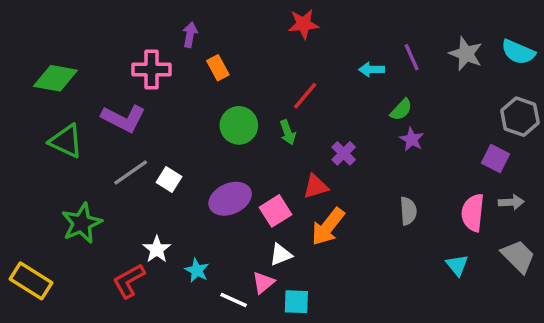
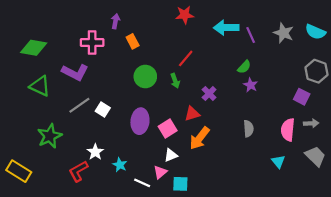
cyan arrow: (372, 69) -> (226, 28), moved, size x1.6
purple ellipse: (230, 199) -> (140, 121), turned -60

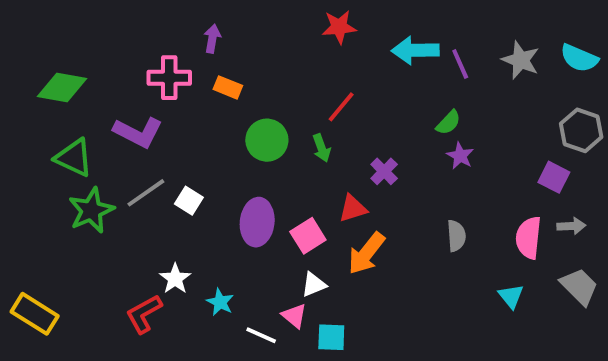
orange rectangle: (133, 41) -> (228, 87), moved, turned -40
green star: (50, 136) -> (91, 210), moved
pink triangle: (160, 172) -> (294, 316), turned -40

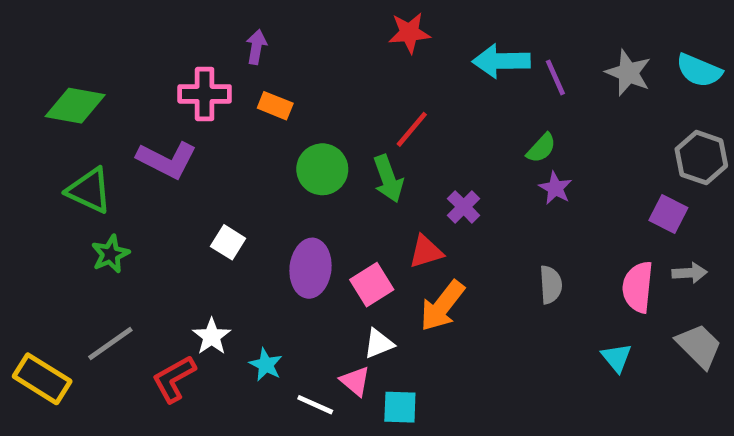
green arrow: (322, 148) -> (388, 179), size x1.4
gray line: (146, 193) -> (110, 344), moved
green star: (91, 210) -> (110, 254), size x0.7

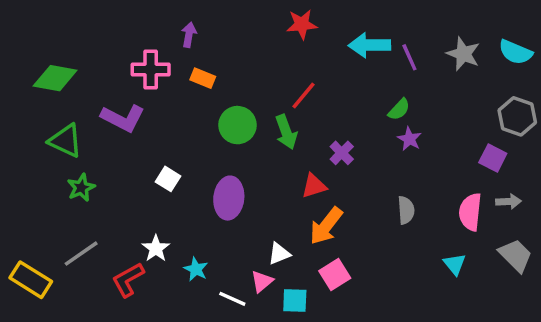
pink square: (372, 285) -> (335, 274), moved
pink triangle: (355, 381) -> (262, 281), turned 40

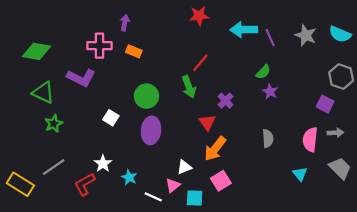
green circle: (237, 125) -> (146, 96), moved
red triangle: (314, 186) -> (207, 122), turned -48

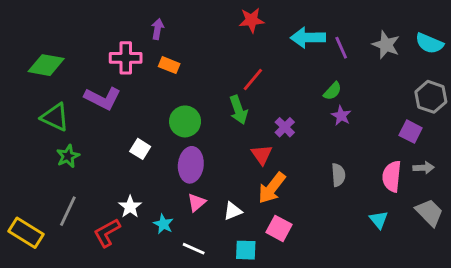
gray line: (54, 167) -> (68, 211), turned -30
pink square: (221, 181) -> (279, 228), turned -30
pink triangle: (173, 185) -> (197, 202), moved

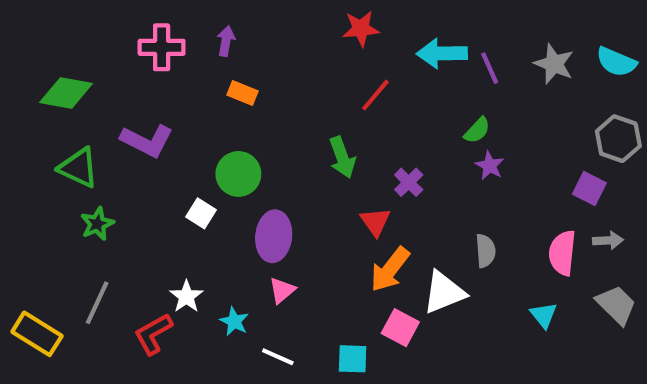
pink cross: (126, 58) -> (162, 47), moved
red line: (253, 80) -> (375, 95), moved
green circle: (185, 121) -> (238, 174), moved
white triangle: (233, 211) -> (444, 292), moved, size x1.6

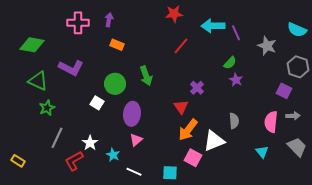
gray star: (554, 64) -> (267, 46), moved
green arrow: (342, 157) -> (146, 76), moved
gray line: (97, 303) -> (57, 138), moved
yellow rectangle: (37, 334) -> (18, 161), size x0.6

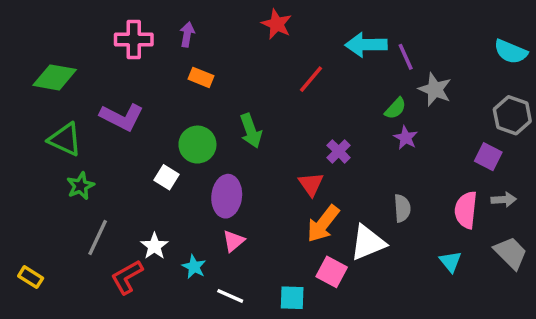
red star: (174, 14) -> (277, 24), moved, turned 30
gray star: (267, 46) -> (435, 89), moved

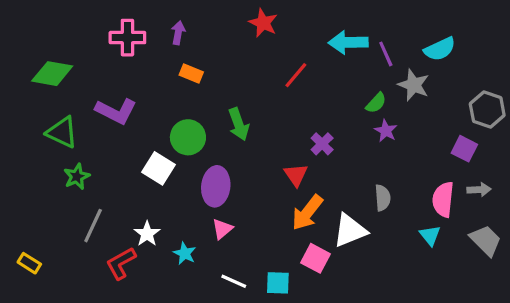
cyan semicircle: (511, 52) -> (440, 49), moved, turned -48
white square: (166, 177) -> (159, 168), size x1.4
cyan triangle: (450, 262) -> (430, 235), moved
white line: (230, 296) -> (234, 281), moved

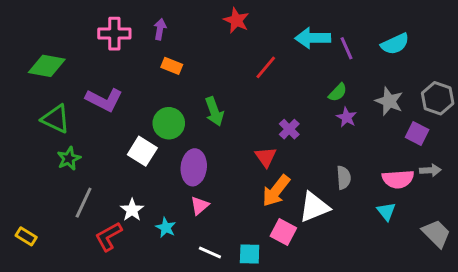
gray star: (414, 85) -> (389, 101), moved
pink semicircle: (443, 199) -> (398, 179), turned -100
gray trapezoid: (486, 240) -> (436, 233), moved

